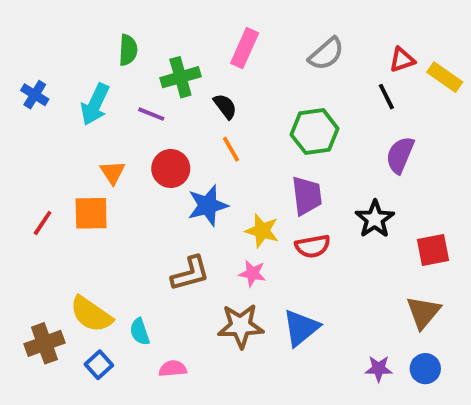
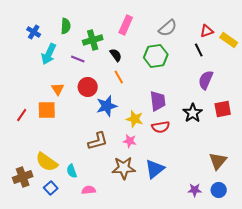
blue cross: (35, 95) -> (34, 32), moved
green hexagon: (315, 132) -> (156, 56), moved
red square: (433, 250) -> (223, 109), moved

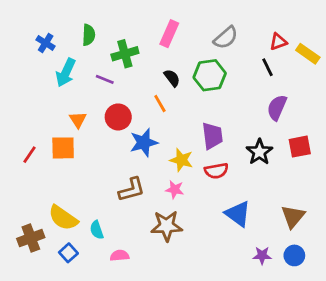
black semicircle: (116, 55) -> (172, 78), moved
blue triangle: (155, 169) -> (238, 214), moved, turned -45

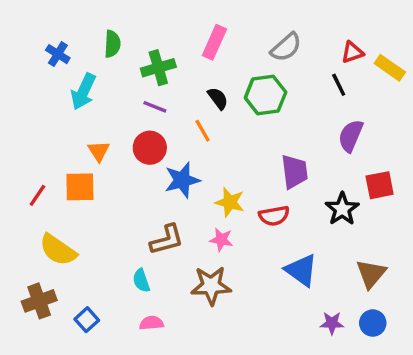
purple line: (105, 79) -> (155, 107), moved
purple trapezoid: (212, 136) -> (294, 172), moved
black star: (259, 152) -> (342, 209), moved
yellow semicircle: (63, 218) -> (58, 250), moved
cyan semicircle: (97, 230) -> (141, 280), moved

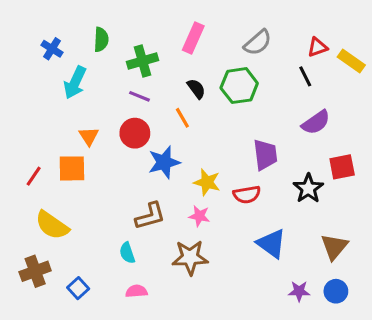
purple semicircle: (351, 136) -> (316, 122), turned -148

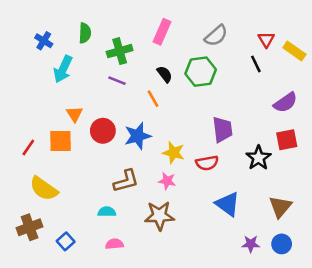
red triangle: (317, 47) -> (266, 39), turned -42
purple semicircle: (316, 122) -> (285, 102), moved
red circle: (135, 133) -> (103, 131), moved
cyan semicircle: (127, 253) -> (107, 212), turned 108

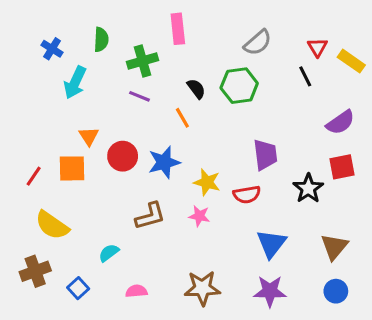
pink rectangle: (162, 32) -> (178, 29), moved, turned -30
blue triangle: (228, 204) -> (271, 244), turned 32
cyan semicircle: (107, 212) -> (109, 253), moved, turned -36
brown star: (159, 216) -> (202, 288), moved
purple star: (251, 244) -> (270, 291), moved, size x1.5

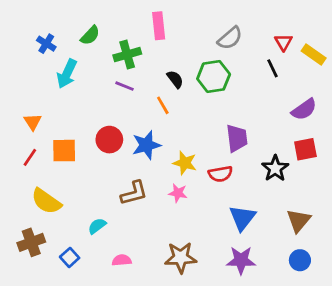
green semicircle: (101, 40) -> (90, 35), turned 40
orange triangle: (89, 136) -> (33, 122), moved

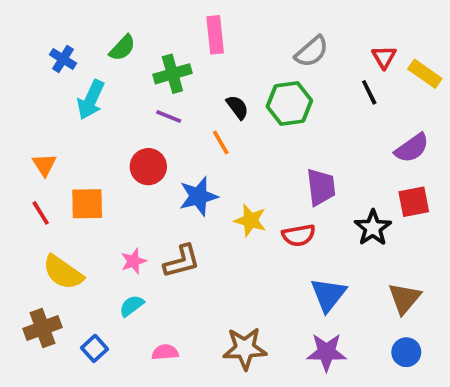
red circle: (109, 140) -> (148, 167), moved
red line: (30, 157) -> (41, 213), turned -66
pink star: (178, 193) -> (133, 261), moved, turned -30

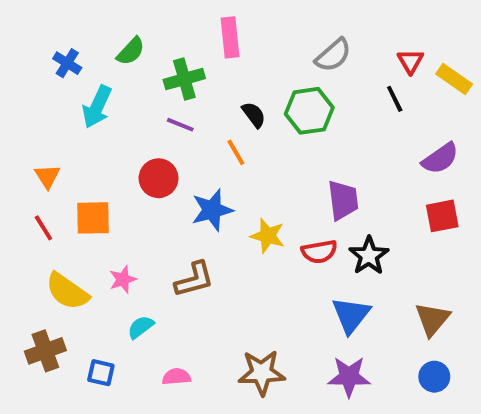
black star: (373, 228) -> (369, 256), moved
pink star: (133, 261) -> (123, 279), moved
blue square: (95, 348) -> (101, 373), turned -35

